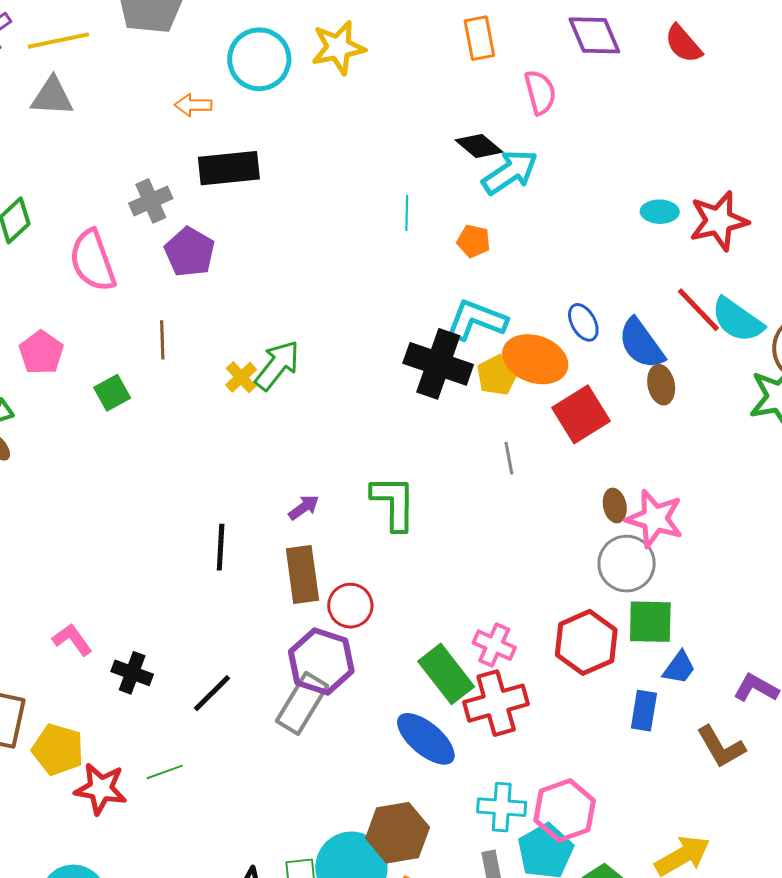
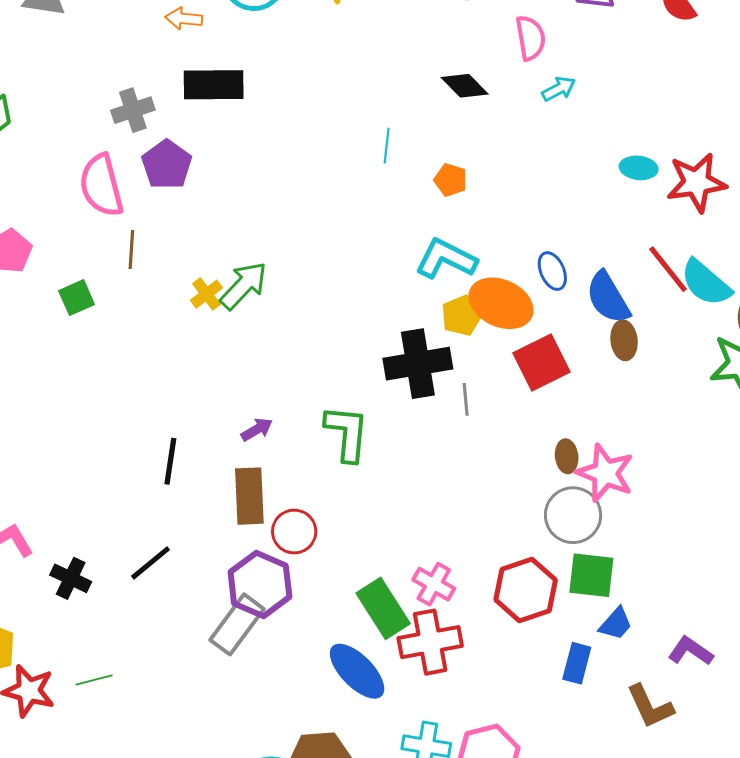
cyan arrow: (510, 172) -> (559, 89), moved, size x0.6
pink semicircle: (93, 261) -> (101, 185), moved
black cross: (438, 364) -> (418, 364), moved, turned -34
black line: (212, 693) -> (150, 563), moved

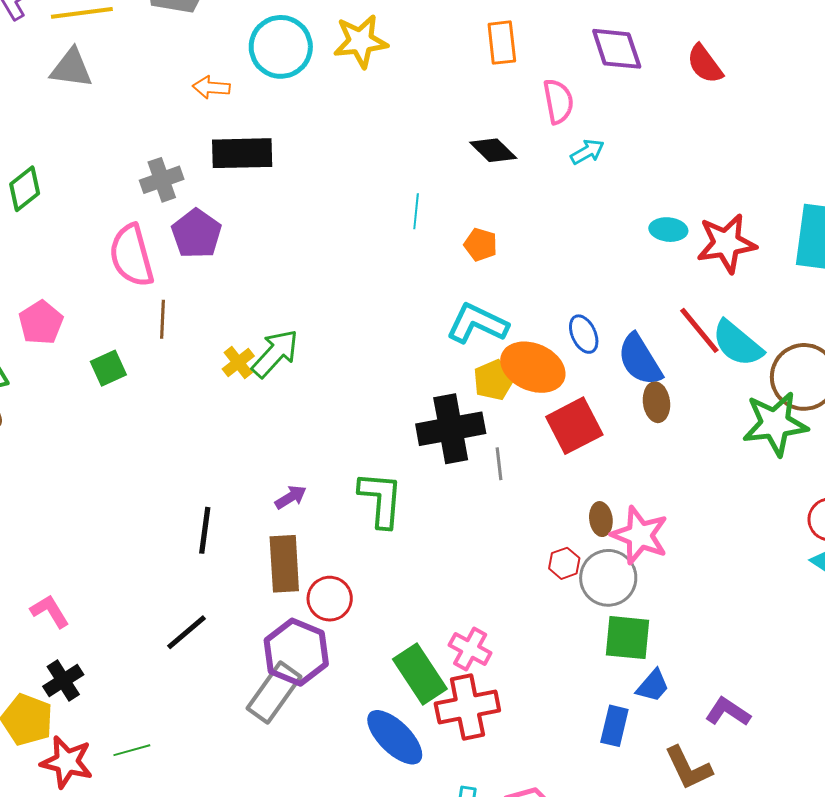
black cross: (71, 578) -> (63, 680), moved, turned 33
red hexagon: (526, 590) -> (564, 563), moved, size x0.5

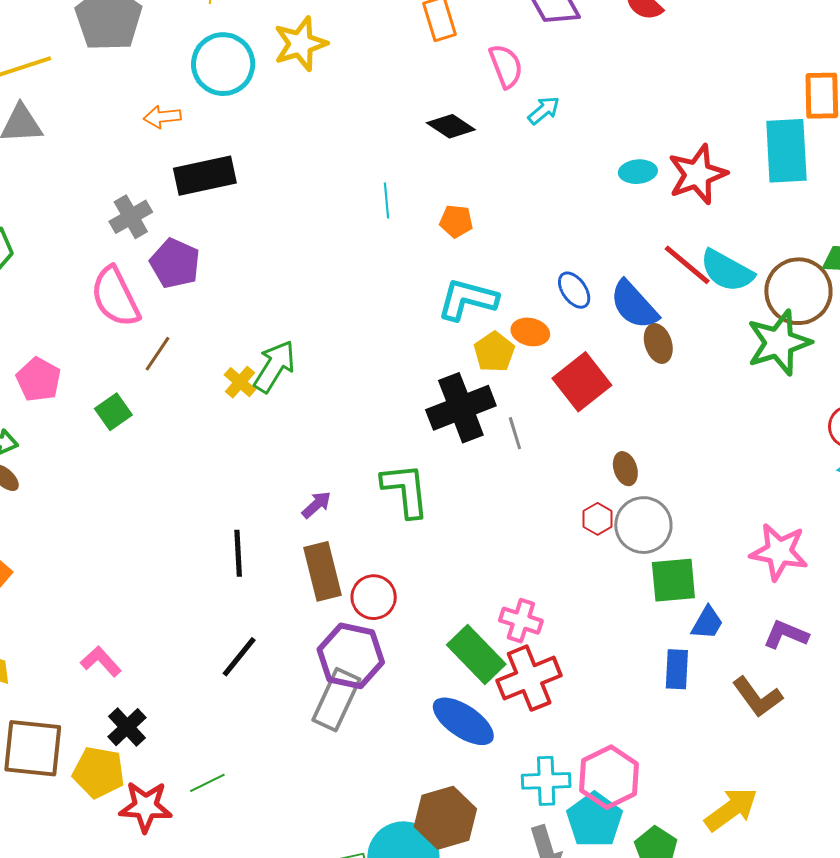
brown line: (163, 319) -> (157, 354), turned 42
orange ellipse: (533, 367) -> (530, 332), size x0.6
pink star: (640, 535) -> (779, 552), moved

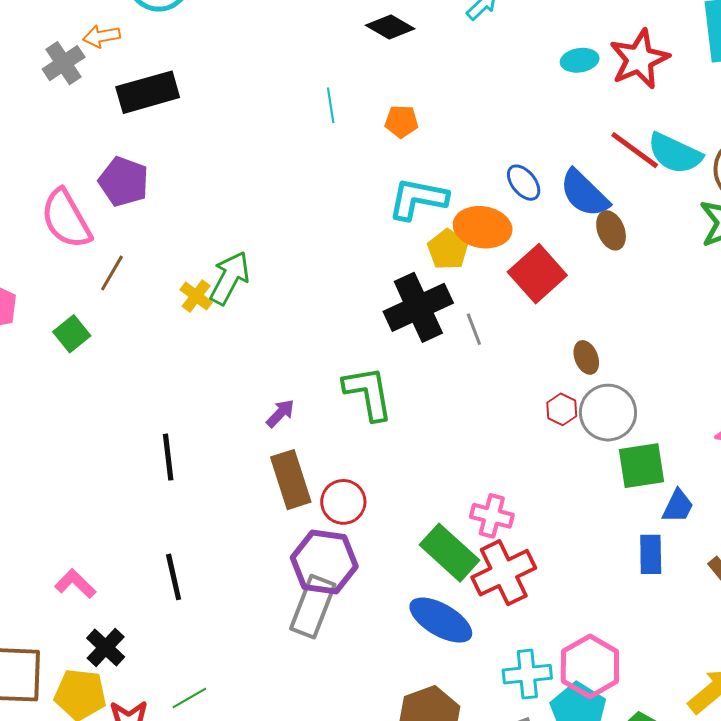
gray cross: (131, 217) -> (64, 63), moved
orange ellipse: (530, 332) -> (483, 227), size x1.5
black line: (238, 553) -> (168, 457), moved
black line: (239, 657) -> (174, 577), moved, turned -48

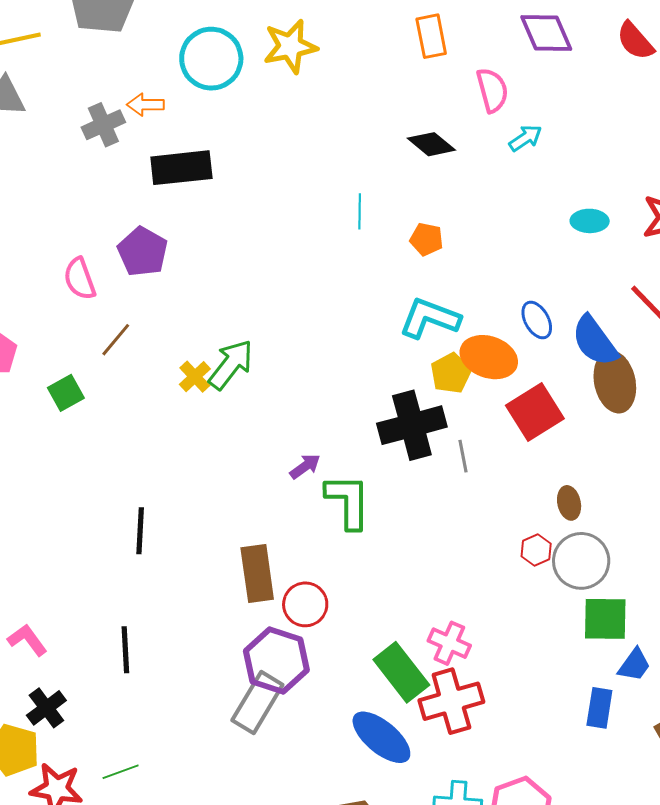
cyan ellipse: (580, 60) -> (590, 221), moved
pink semicircle: (66, 219) -> (80, 279), size x0.7
brown ellipse: (611, 230) -> (615, 382), size x1.5
purple arrow: (280, 413) -> (305, 466), moved

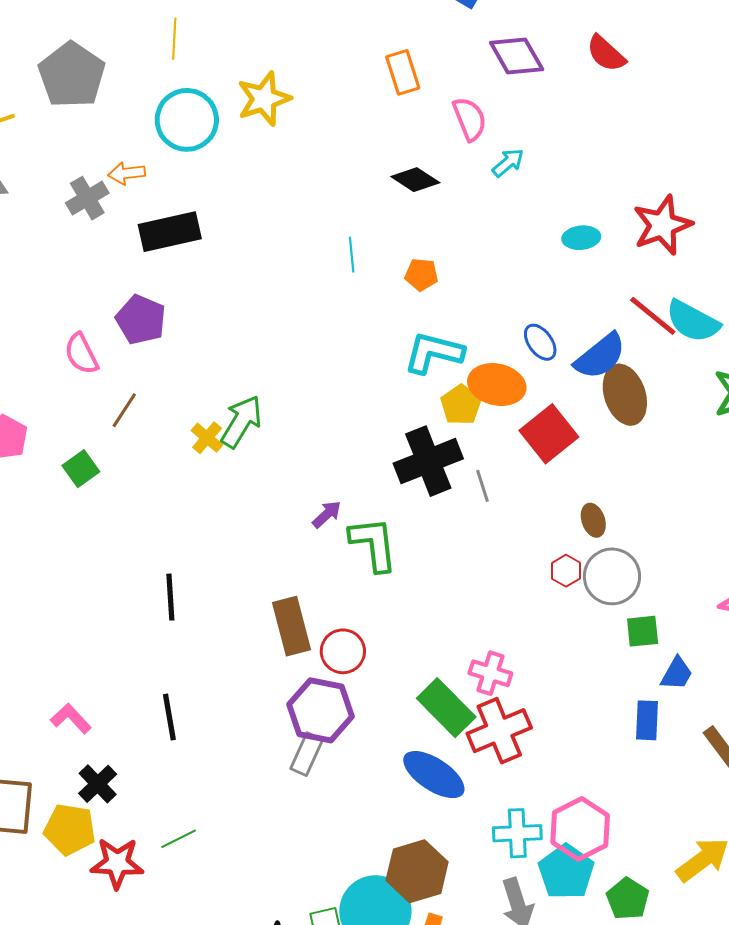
blue semicircle: (595, 341) -> (600, 356), turned -86
green square: (605, 619) -> (643, 631), size x0.7
gray rectangle: (257, 702) -> (307, 754), size x0.7

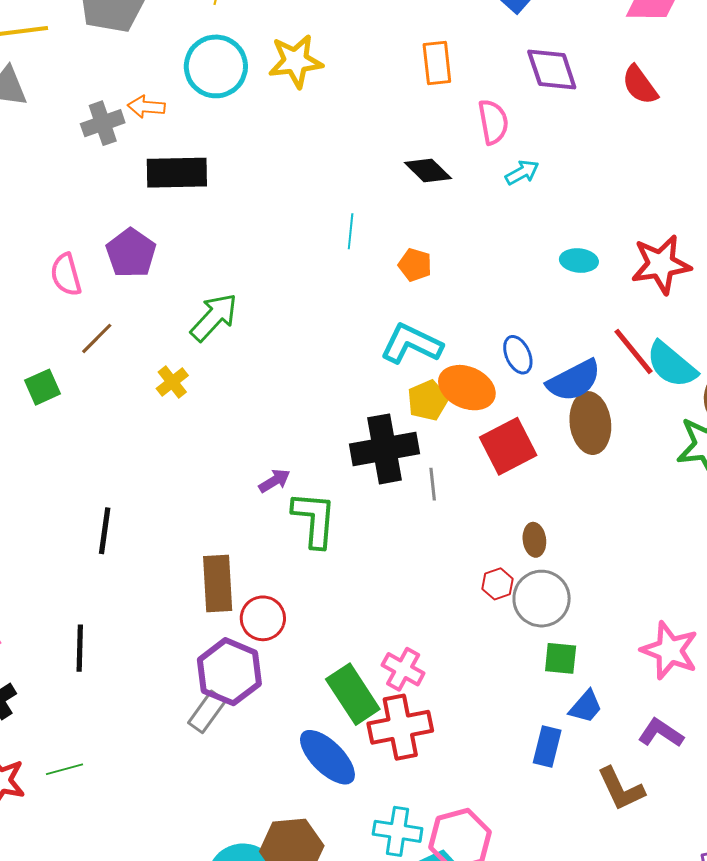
green arrow: (241, 422) -> (214, 317), moved

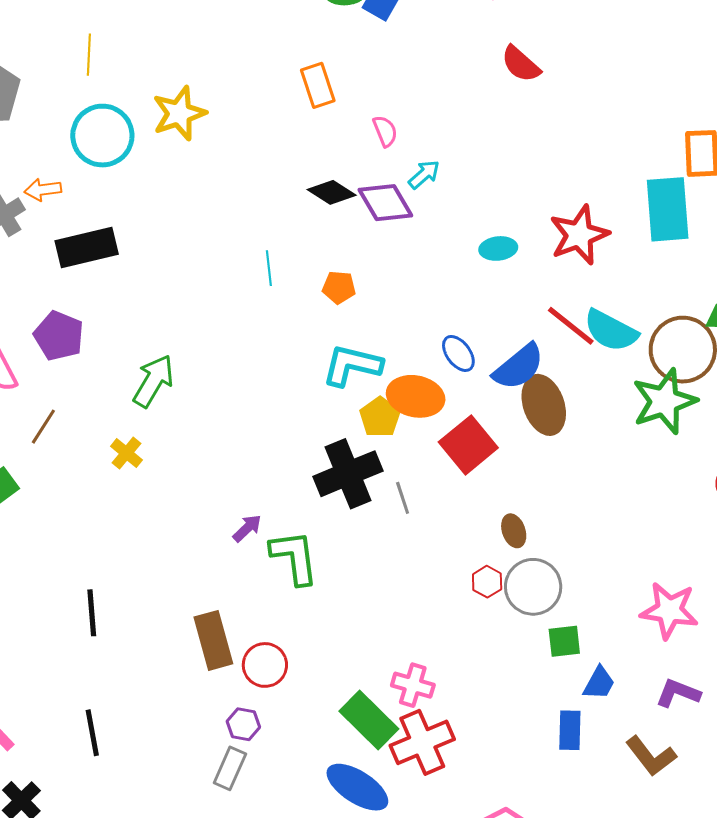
purple diamond: (552, 70) -> (385, 203), moved
pink semicircle: (493, 122) -> (385, 131), size x0.7
purple hexagon: (229, 672) -> (243, 724), size x0.5

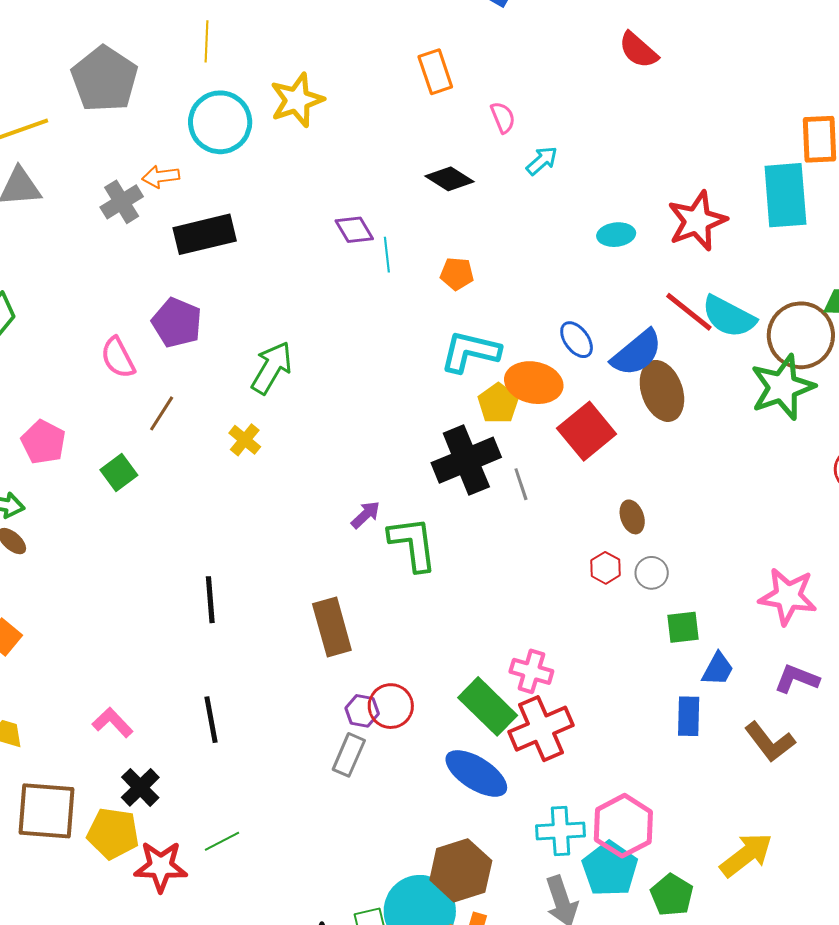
purple diamond: (385, 203) -> (354, 230), moved, size x0.7
gray circle: (533, 587) -> (652, 573), size x0.6
red circle: (265, 665) -> (391, 706), moved

